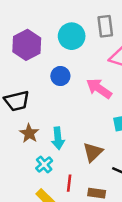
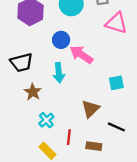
pink arrow: (99, 88) -> (81, 55), moved
cyan arrow: (58, 138) -> (59, 73), moved

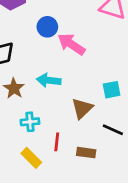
cyan arrow: (59, 73) -> (49, 80), moved, turned 102
cyan square: (116, 83) -> (112, 90), moved
cyan cross: (46, 120) -> (30, 122), turned 35

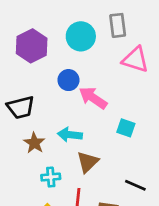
cyan square: (112, 90) -> (126, 128), moved, turned 30
brown triangle: (82, 108) -> (88, 162), moved

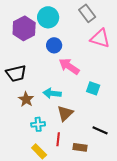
gray rectangle: (118, 25) -> (87, 13), turned -30
cyan circle: (81, 36) -> (48, 17), moved
blue circle: (68, 80) -> (54, 45), moved

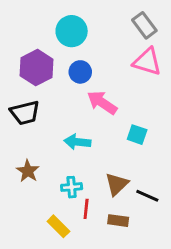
gray rectangle: (87, 13) -> (144, 25), moved
purple hexagon: (24, 28) -> (37, 68), moved
brown star: (26, 99) -> (28, 171), moved
brown triangle: (65, 113) -> (117, 184), moved
cyan cross: (38, 124) -> (72, 187), moved

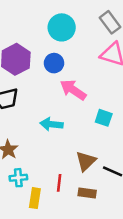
cyan circle: (72, 31) -> (62, 27), moved
cyan cross: (72, 187) -> (18, 178), moved
yellow rectangle: (58, 226) -> (35, 198), turned 54

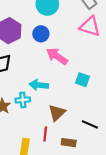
brown triangle: (86, 161) -> (57, 113), moved
cyan cross: (18, 178) -> (23, 100), moved

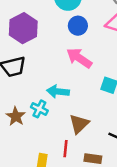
blue circle: (41, 34) -> (78, 26), moved
cyan cross: (23, 100) -> (39, 109), turned 32

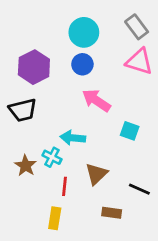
blue circle: (78, 26) -> (82, 64), moved
red line: (65, 149) -> (64, 186), moved

